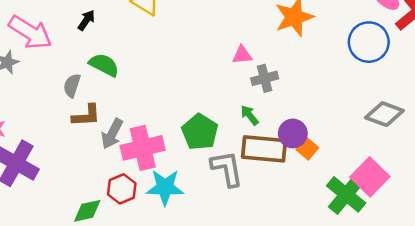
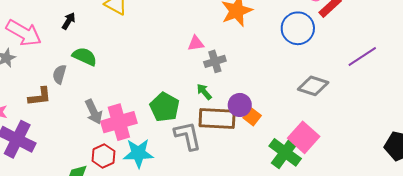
brown L-shape: (86, 116) -> (40, 97), moved
gray arrow: (112, 134) -> (94, 112), turned -50

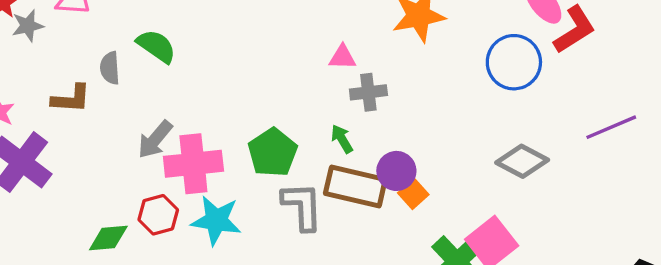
gray semicircle: (59, 74) -> (110, 68), turned -30
gray arrow: (94, 112) -> (155, 139), turned 55

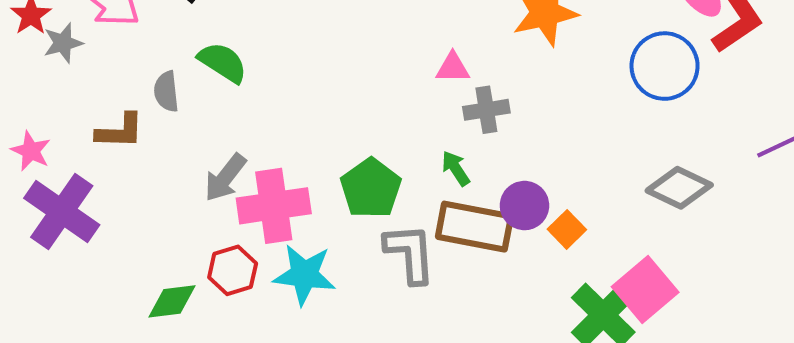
orange square: (413, 194) -> (567, 229), moved

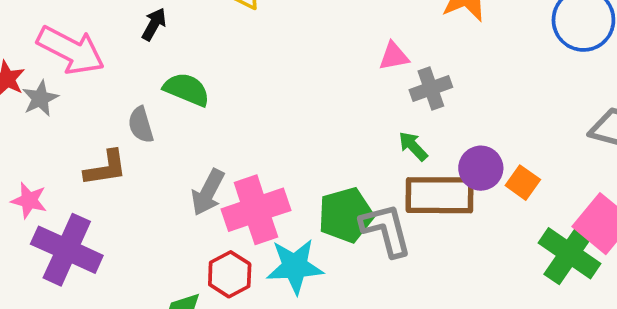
green pentagon: (371, 188) -> (346, 215), moved, turned 30

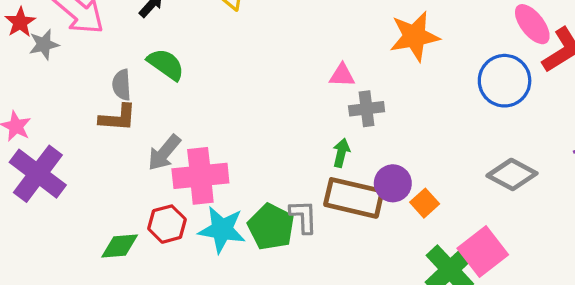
green arrow: (413, 146) -> (341, 153), turned 44
brown L-shape: (106, 168) -> (118, 118), moved
green pentagon: (346, 215) -> (271, 227), moved, turned 30
gray L-shape: (386, 230) -> (303, 216), size x0.7

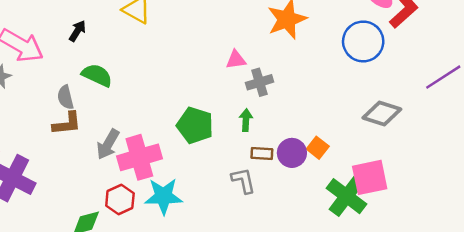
purple circle: (393, 183) -> (292, 153), moved
brown rectangle: (354, 198) -> (262, 153), size x0.5
gray L-shape: (303, 216) -> (243, 180), moved
green pentagon: (271, 227) -> (195, 125), moved
pink square: (483, 251) -> (370, 177), turned 36

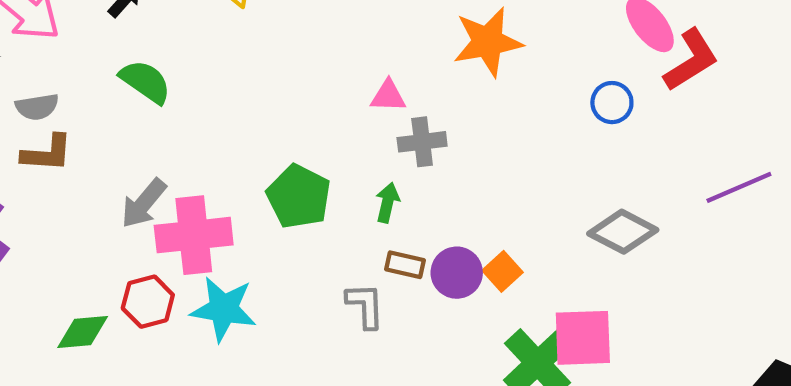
blue circle: (363, 41) -> (612, 103), size x0.6
gray semicircle: (65, 97) -> (37, 107), moved, turned -95
brown L-shape: (67, 123) -> (47, 153), moved

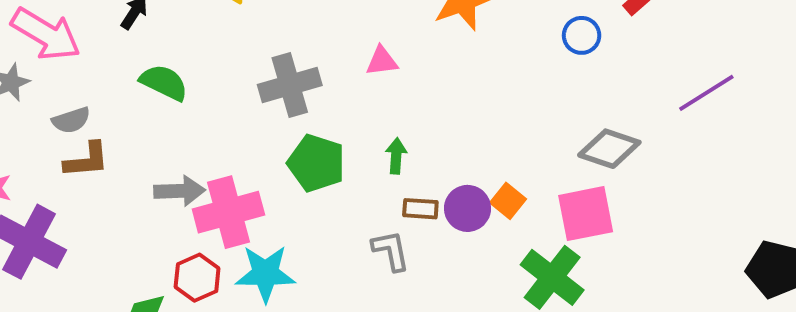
gray cross: (422, 142) -> (290, 85), moved, size x1.4
gray arrow: (144, 203) -> (180, 191), turned -123
pink square: (583, 338) -> (586, 214), moved

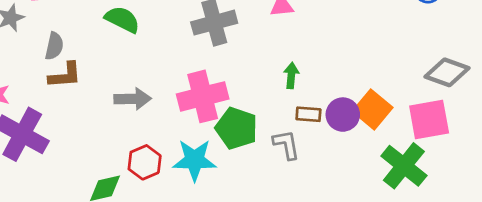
gray semicircle: (71, 120) -> (54, 46), turned -60
green pentagon: (316, 163) -> (236, 128), moved
orange square: (508, 201) -> (372, 109), size x1.5
pink cross: (228, 212) -> (203, 96), moved

